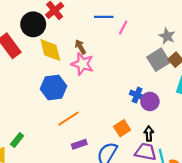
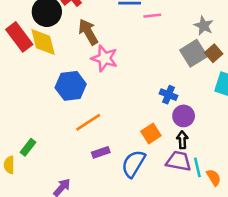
pink line: (123, 28) -> (152, 16), turned 56
brown arrow: (80, 47) -> (88, 32), moved, size x1.5
yellow diamond: (50, 50) -> (43, 42), moved
purple circle: (150, 101) -> (184, 116), moved

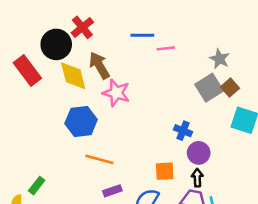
yellow diamond: (43, 42) -> (73, 76), moved
orange line: (88, 122) -> (99, 159), turned 48
orange square: (151, 134) -> (165, 171), turned 30

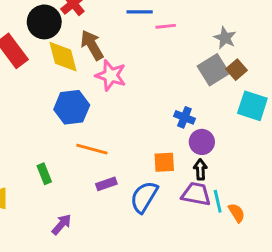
green rectangle: (37, 186) -> (44, 174), moved, turned -60

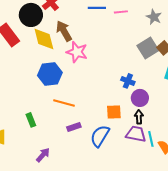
pink line: (166, 26) -> (121, 12), moved
gray star: (225, 38) -> (154, 17), moved

